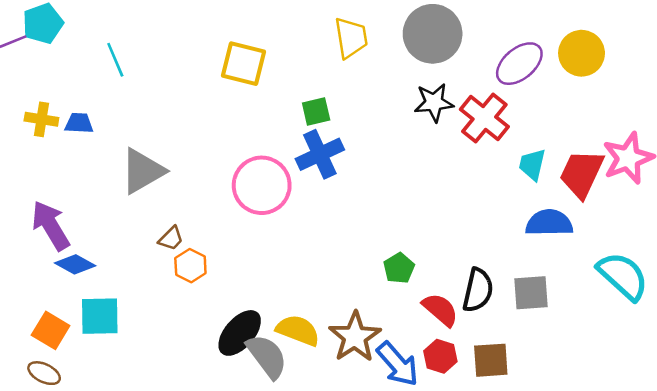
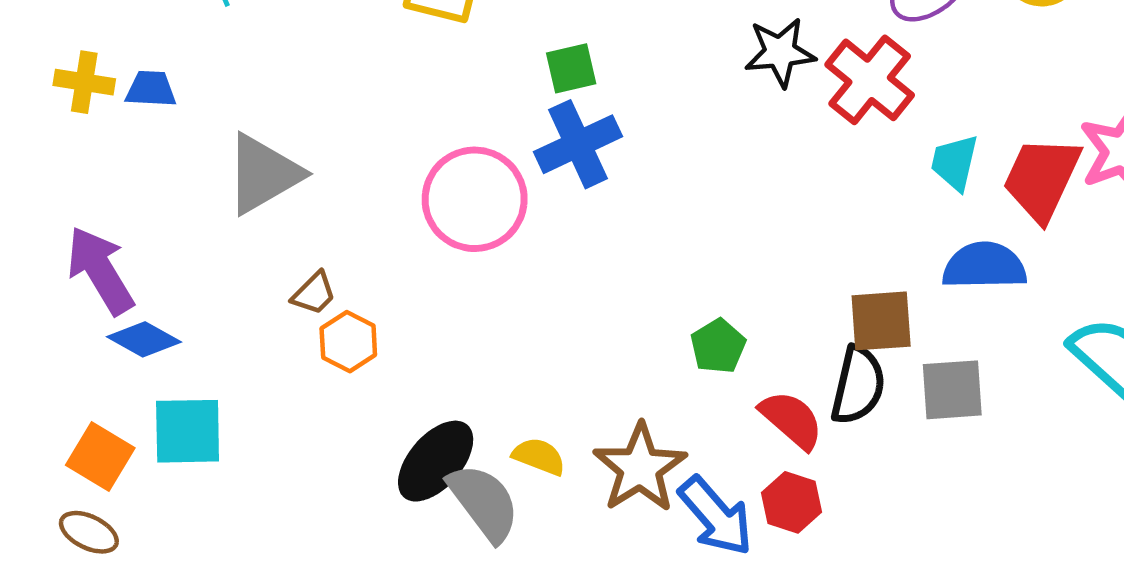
yellow semicircle: (298, 330) -> (539, 456), size x0.7
brown square: (491, 360) -> (881, 321), moved

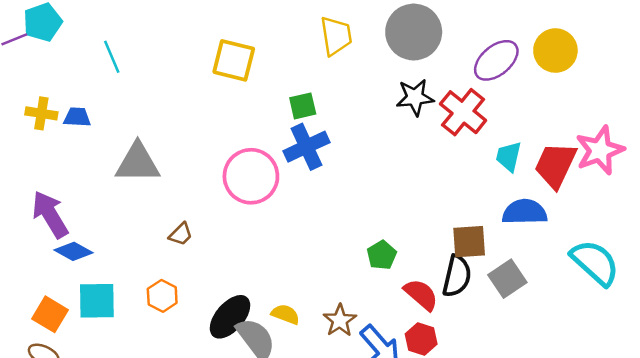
gray triangle: (263, 174) -> (138, 163), turned 30
brown trapezoid: (314, 293) -> (181, 234), moved
orange hexagon: (348, 342) -> (162, 296), moved
gray square: (952, 390) -> (507, 279), turned -30
brown star: (640, 468) -> (340, 320), size x0.7

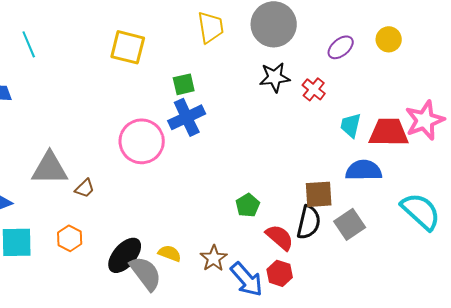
yellow circle: (555, 51) -> (389, 39), size x0.7
purple ellipse: (496, 60) -> (341, 47), size x0.7
red cross: (463, 112) -> (314, 89), size x0.6
gray triangle: (138, 163) -> (50, 168), moved
red trapezoid: (555, 165) -> (389, 132), turned 66

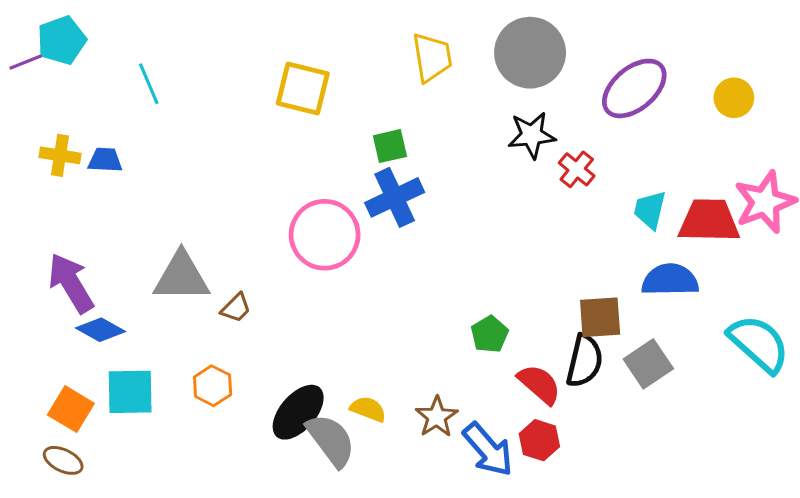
yellow circle: (389, 39) -> (734, 98), moved
purple ellipse: (341, 47) -> (634, 88), size x1.6
red cross: (314, 89) -> (577, 169), moved

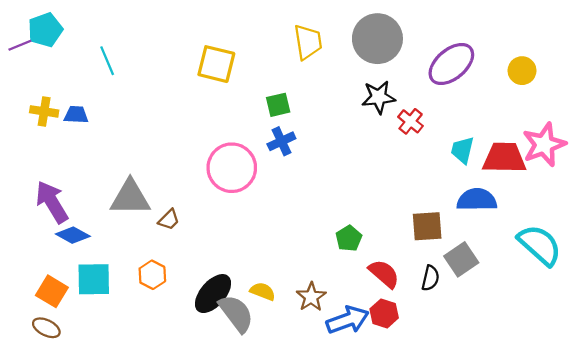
blue cross: (395, 197) -> (281, 141), size x0.7
black semicircle: (584, 361) -> (430, 278), moved, size x0.7
blue arrow: (488, 450) -> (348, 320), turned -69

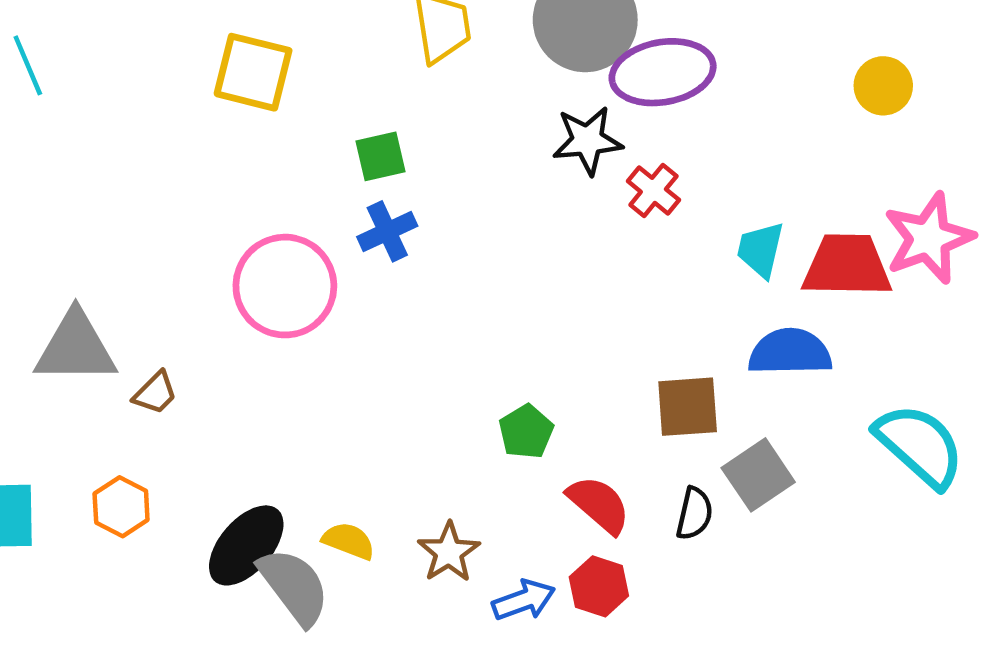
purple ellipse: (451, 64) -> (663, 72), moved, turned 30
blue arrow: (348, 320) -> (524, 600), size x0.7

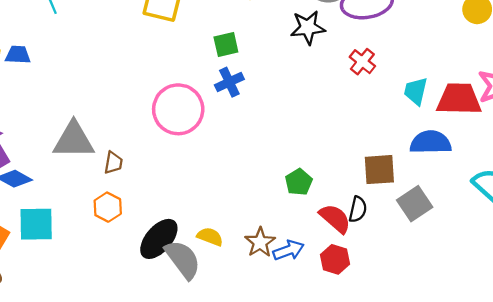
black star: (588, 140) -> (308, 27), moved
brown trapezoid: (155, 393) -> (113, 163), turned -35
orange hexagon: (121, 507) -> (108, 207), moved
black semicircle: (694, 514) -> (358, 209), moved
blue arrow: (524, 600) -> (288, 250), moved

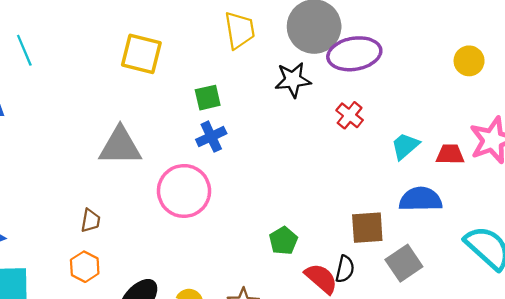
cyan trapezoid: (416, 91) -> (405, 146), turned 36
red trapezoid: (459, 99) -> (450, 154), size x0.6
pink circle: (178, 109) -> (184, 191), moved
gray triangle: (74, 140) -> (120, 146), moved

